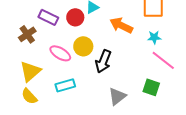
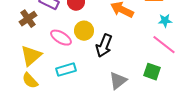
cyan star: (154, 37) -> (165, 21), moved

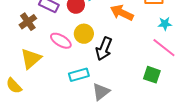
cyan rectangle: (66, 70) -> (79, 75), moved
yellow semicircle: (30, 81) -> (14, 86), moved
gray triangle: (118, 81) -> (101, 92), moved

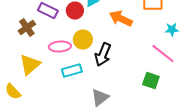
cyan star: (165, 24) -> (172, 30), moved
pink ellipse: (61, 41) -> (60, 47), turned -35
cyan rectangle: (79, 75) -> (72, 71), moved

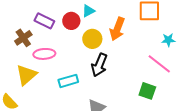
orange arrow: (121, 19) -> (117, 29), turned -95
yellow circle: (83, 40) -> (92, 39), moved
pink ellipse: (60, 47) -> (44, 54), moved

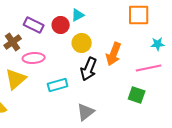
orange arrow: (117, 29) -> (114, 54), moved
pink line: (159, 64) -> (149, 68), turned -50

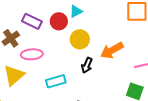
orange arrow: (114, 54) -> (112, 50), turned 40
black arrow: (89, 69) -> (87, 65), size x0.7

